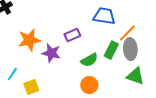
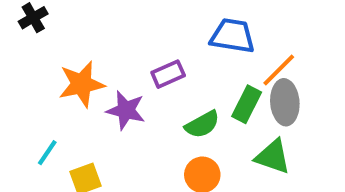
green triangle: (135, 76) -> (273, 157), moved

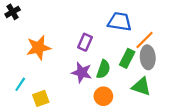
purple rectangle: (168, 74) -> (85, 42), turned -42
purple star: (126, 110) -> (82, 72), moved
green semicircle: (202, 124) -> (103, 69), turned -42

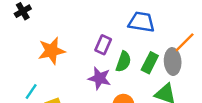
orange line: (144, 40) -> (185, 42), moved
green semicircle: (103, 69) -> (123, 62), moved

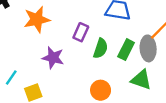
orange star: (52, 51) -> (37, 19), moved
purple star: (99, 78) -> (53, 58), moved

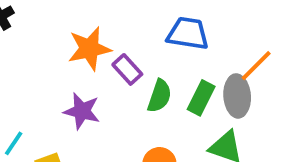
orange star: (37, 19) -> (89, 49), moved
purple rectangle: (81, 32) -> (127, 69), turned -66

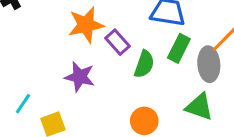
green rectangle: (201, 98) -> (179, 48), moved

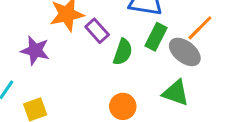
gray ellipse: (209, 64) -> (185, 52), turned -48
purple star: (80, 77) -> (35, 50), moved

